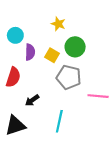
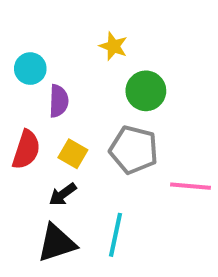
yellow square: (52, 55) -> (73, 154), moved
black triangle: (15, 125) -> (57, 243), moved

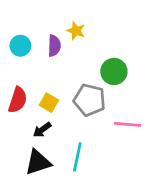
green circle: (146, 91) -> (114, 71), moved
purple semicircle: (59, 101) -> (54, 46), moved

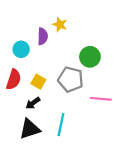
cyan circle: (20, 46) -> (21, 49), moved

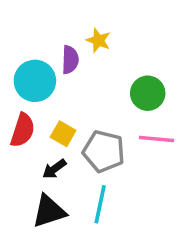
cyan circle: (21, 49) -> (35, 81), size x1.5
gray pentagon: (71, 79) -> (104, 151), moved
pink line: (101, 99) -> (156, 139), moved

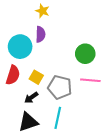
yellow star: (98, 40) -> (42, 11), moved

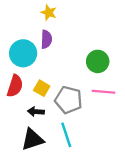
black arrow: (31, 98) -> (36, 112), turned 40
cyan line: (58, 118) -> (66, 135), turned -30

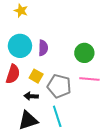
yellow star: (49, 12) -> (21, 11), moved
purple semicircle: (46, 39) -> (43, 48), moved

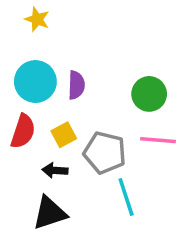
yellow square: (36, 76) -> (64, 135), turned 32
cyan line: (57, 116) -> (126, 197), moved

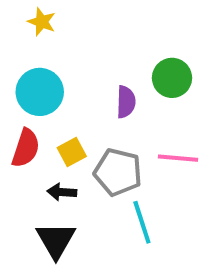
purple semicircle: (76, 85) -> (126, 102), moved
green circle: (149, 94) -> (172, 78), moved
black triangle: (50, 213) -> (56, 240), turned -42

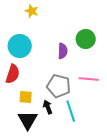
yellow star: (42, 22) -> (32, 11), moved
yellow square: (72, 152) -> (26, 97), moved, turned 32
black arrow: (62, 192) -> (48, 107), moved, turned 64

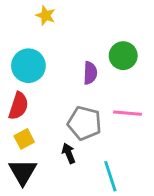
yellow square: (26, 97) -> (24, 139), moved, turned -32
cyan line: (71, 111) -> (110, 176), moved
black triangle: (28, 120) -> (23, 172), moved

